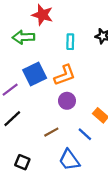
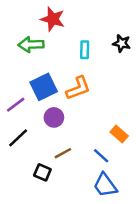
purple circle: (67, 101) -> (54, 117), moved
blue trapezoid: (69, 160) -> (105, 185), moved
black square: (22, 162) -> (42, 172), moved

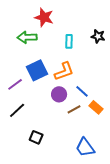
purple circle: (54, 117) -> (59, 94), moved
brown line: (63, 153) -> (74, 109), moved
blue line: (101, 156) -> (82, 91), moved

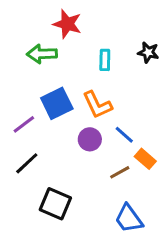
orange L-shape: (64, 71) -> (97, 105), turned 85
brown line: (74, 109) -> (120, 172), moved
black square: (36, 137) -> (55, 204), size x1.5

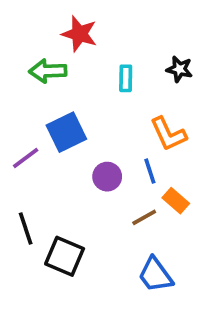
orange L-shape: (97, 105) -> (168, 134), moved
blue line: (124, 135) -> (150, 171), turned 30
black line: (27, 163) -> (26, 228), moved, turned -65

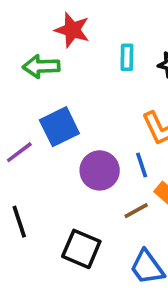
cyan rectangle: (126, 78) -> (127, 57), moved
purple circle: (107, 177) -> (100, 170), size x1.4
black square: (65, 256) -> (81, 249), moved

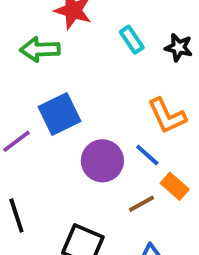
cyan rectangle: (127, 57) -> (132, 40), turned -35
blue line: (142, 165) -> (147, 155), turned -30

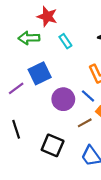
cyan rectangle: (132, 40) -> (65, 41), moved

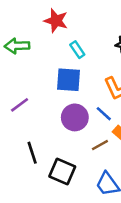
green arrow: (29, 38) -> (17, 46), moved
blue square: (40, 73) -> (69, 80), moved, turned 30
black line: (16, 129) -> (32, 153), moved

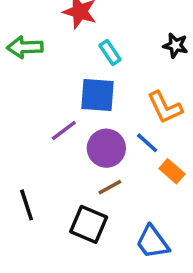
purple line: (20, 105) -> (64, 130), moved
brown line: (100, 145) -> (110, 187), moved
black line: (32, 153) -> (27, 205), moved

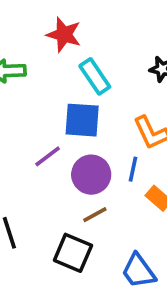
cyan rectangle: (110, 52) -> (95, 76), size x1.4
blue line: (147, 143) -> (133, 169), turned 60

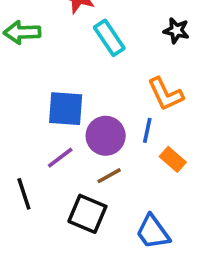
blue square: (82, 120) -> (66, 109), moved
purple line: (48, 156) -> (60, 158), moved

